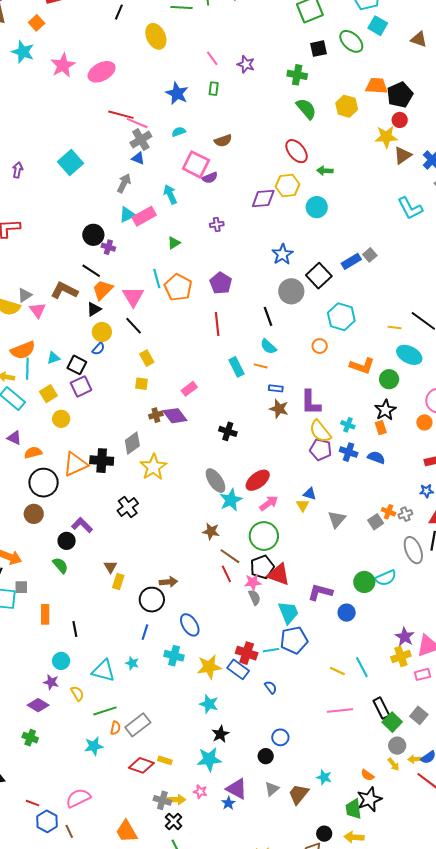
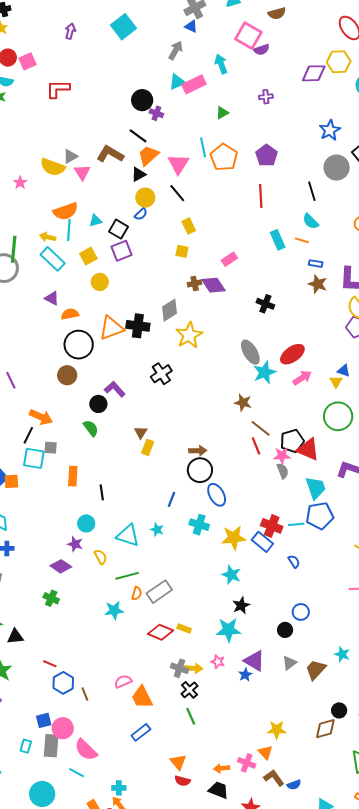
green circle: (264, 536) -> (338, 416), moved
black circle: (152, 600) -> (200, 470), moved
pink semicircle: (78, 798) -> (123, 681), moved, size x0.7

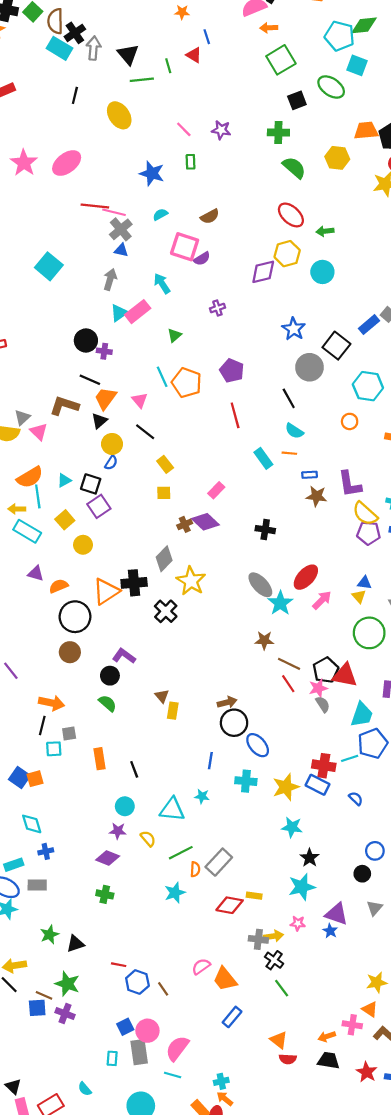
pink triangle: (178, 164) -> (140, 400), size x0.7
black cross: (161, 374) -> (166, 611), moved
cyan square: (34, 458) -> (54, 749), size x0.7
cyan trapezoid: (316, 488) -> (362, 715), turned 50
pink semicircle: (86, 750) -> (177, 1048), turned 95

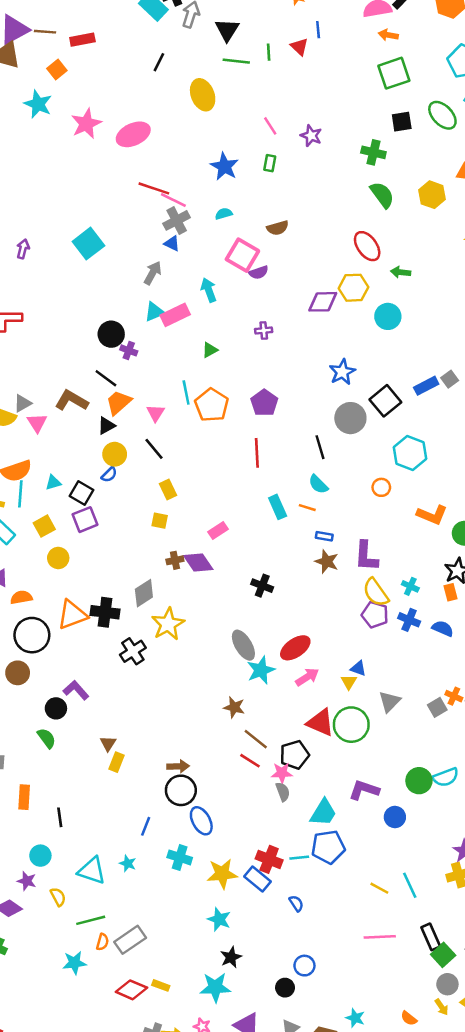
red triangle: (345, 675) -> (320, 723), moved
red line: (288, 684) -> (250, 761), turned -36

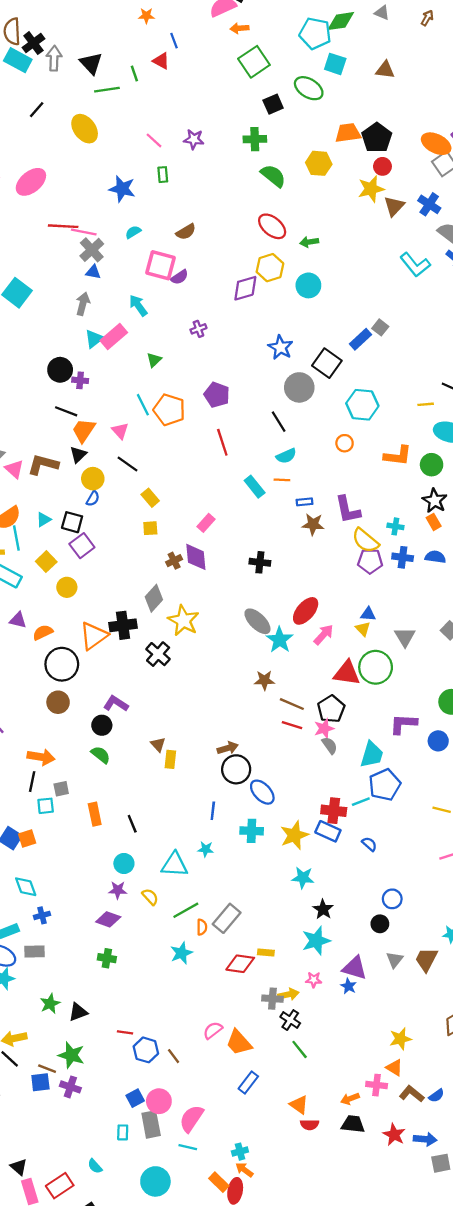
black line: (159, 62) -> (37, 110), turned 30
brown L-shape: (71, 401) -> (43, 465), moved
cyan semicircle: (318, 484) -> (286, 456), turned -54
purple diamond: (198, 562) -> (196, 557), turned 44

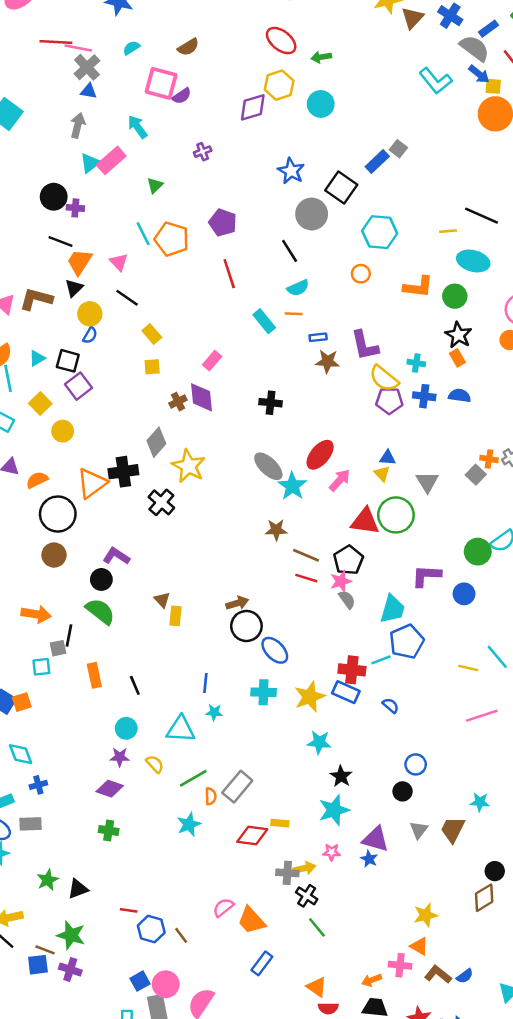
green semicircle: (101, 755) -> (100, 611), size x1.4
black line: (32, 782) -> (69, 635), moved
blue line: (213, 811) -> (205, 683), moved

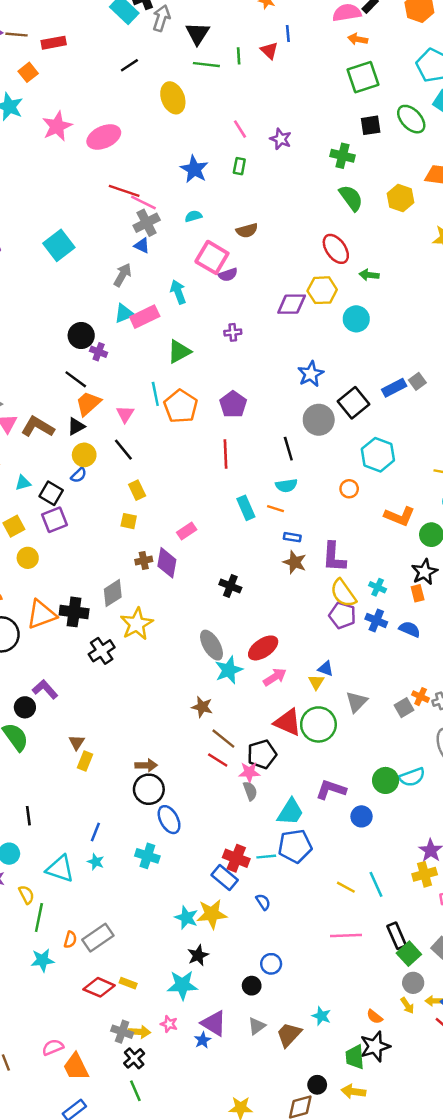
green triangle: (155, 185) -> (179, 352), size x1.5
yellow star: (310, 697) -> (212, 914), moved
green line: (193, 778) -> (39, 918), moved, turned -64

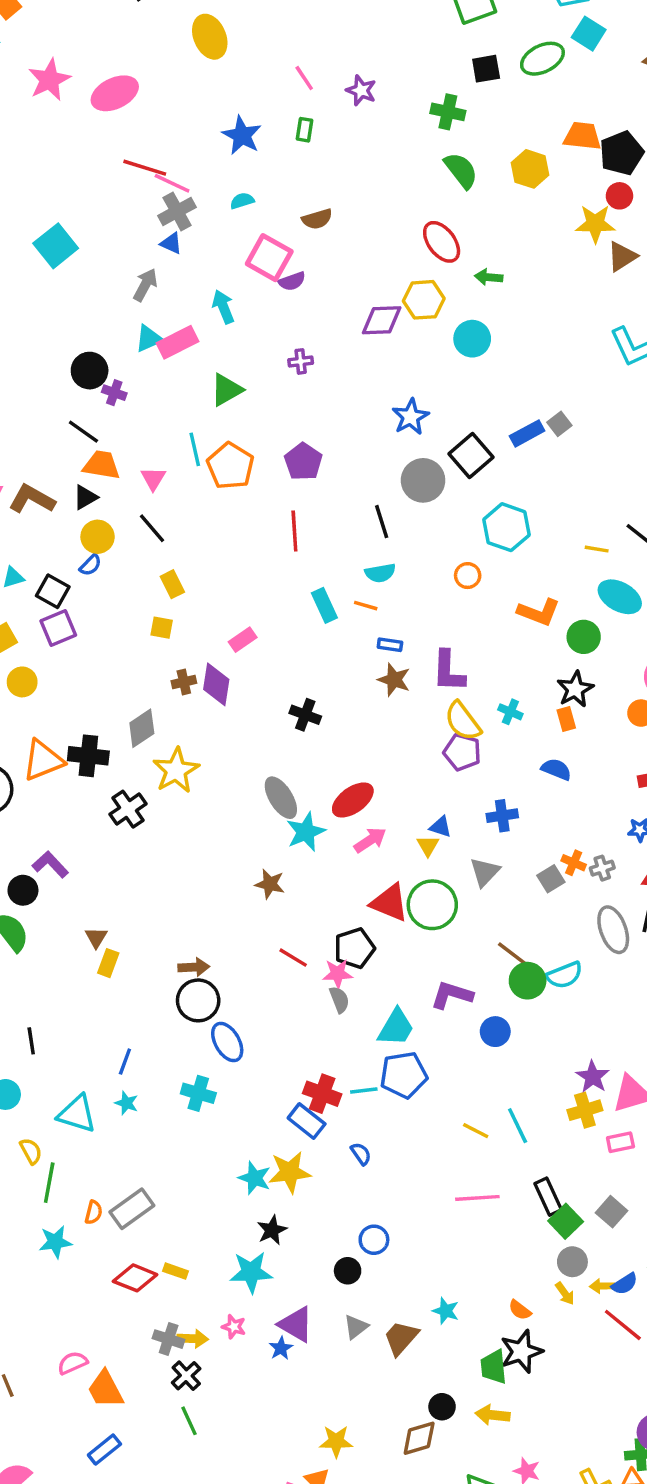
green ellipse: (411, 119) -> (542, 59), turned -72
orange trapezoid: (88, 403) -> (102, 465), turned 52
blue cross: (376, 620) -> (502, 816), moved, turned -30
brown line: (223, 739) -> (514, 955), moved

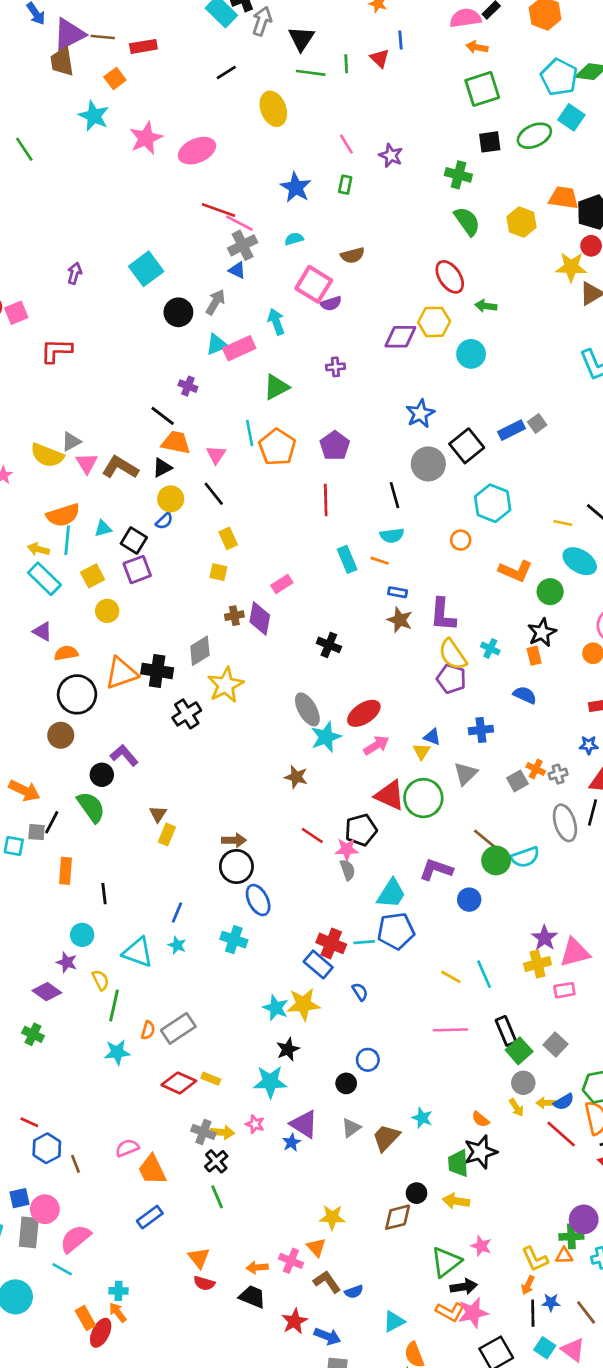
black circle: (90, 371) -> (178, 312), moved

